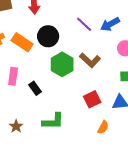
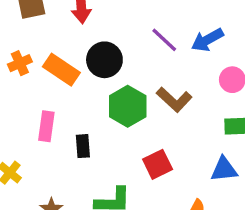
black rectangle: (35, 88) -> (83, 146), turned 32
red square: (92, 99) -> (158, 164), moved

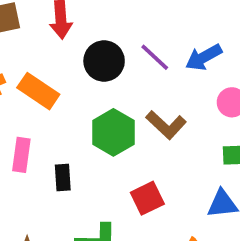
black circle: (104, 60) -> (104, 61), moved

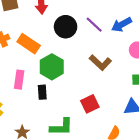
green hexagon: (113, 132) -> (52, 67), moved

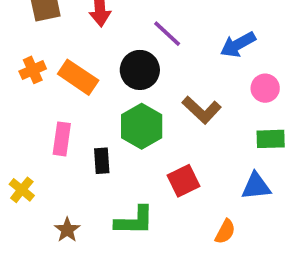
purple line: (94, 25) -> (167, 34), moved
black circle: (66, 27) -> (140, 70), moved
green hexagon: (52, 67) -> (142, 126), moved

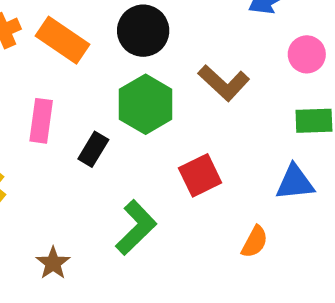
black rectangle: (102, 161) -> (93, 149), turned 35
green L-shape: (134, 221) -> (136, 228), turned -45
brown star: (67, 230) -> (53, 263), moved

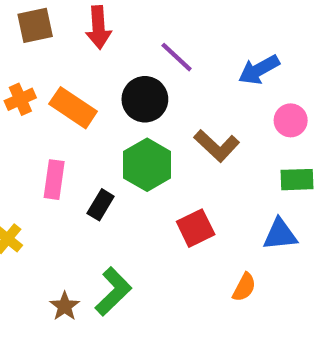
green L-shape: (136, 228) -> (113, 291), moved

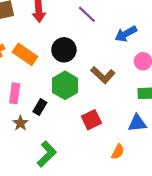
purple line: (177, 57) -> (87, 14), moved
brown star: (65, 306) -> (20, 123), moved

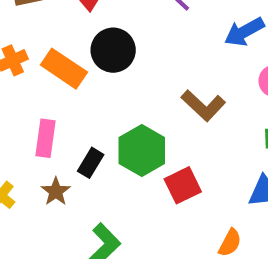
black circle: (64, 50) -> (113, 50), moved
green hexagon: (65, 85) -> (142, 151), moved

